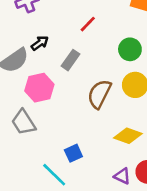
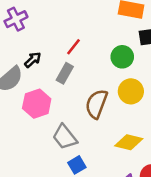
red line: (88, 24) -> (74, 47), moved
gray trapezoid: (24, 122) -> (65, 137), moved

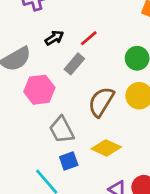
black arrow: (33, 60) -> (54, 38), moved
yellow diamond: (129, 142) -> (106, 148), moved

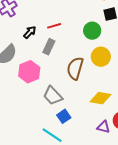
red line: (89, 38) -> (54, 26), turned 40
yellow diamond: (106, 148) -> (101, 98), moved

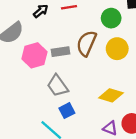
gray rectangle: (49, 47) -> (60, 52), moved, turned 49
brown semicircle: (75, 68) -> (86, 43), moved

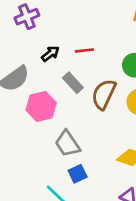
gray rectangle: (60, 52) -> (73, 83), moved, turned 54

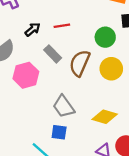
gray trapezoid: (67, 144) -> (64, 107), moved
blue square: (78, 174) -> (59, 132), turned 35

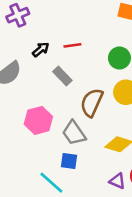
brown semicircle: (80, 63) -> (92, 103), moved
pink hexagon: (26, 75) -> (38, 120), moved

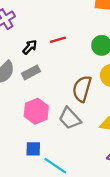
gray rectangle: (62, 76) -> (31, 72), moved, turned -66
blue square: (69, 161) -> (33, 149), moved

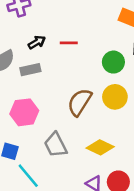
gray trapezoid: (70, 118) -> (56, 145), moved

